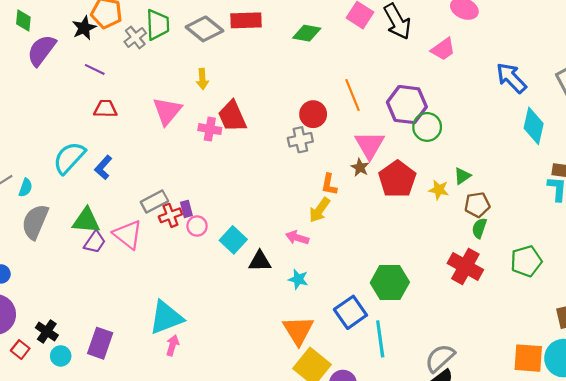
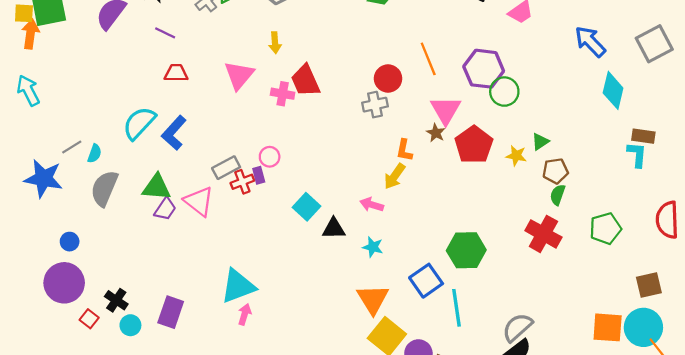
blue L-shape: (103, 167) -> (174, 133), size x1.4
pink circle: (197, 226) -> (270, 157), moved

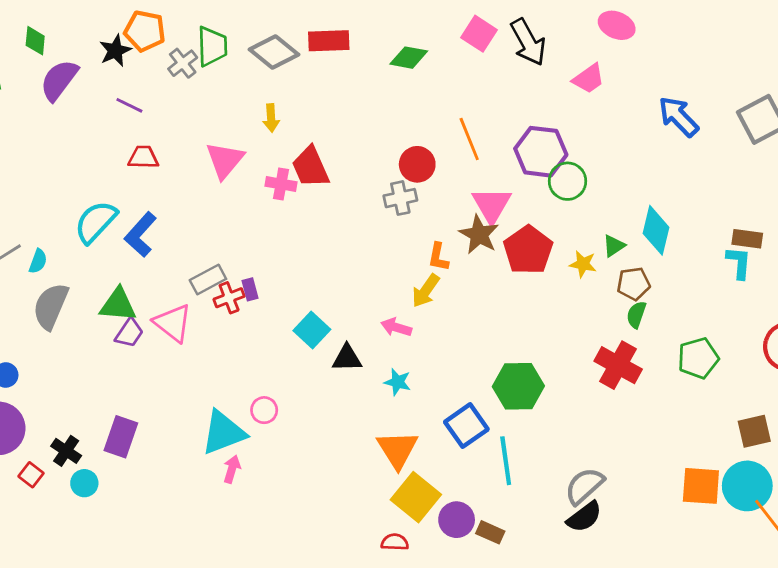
cyan diamond: (613, 90) -> (656, 230), moved
brown star: (436, 133) -> (479, 235), size x1.6
pink circle: (270, 157) -> (264, 410), moved
purple rectangle: (171, 312) -> (121, 437), moved

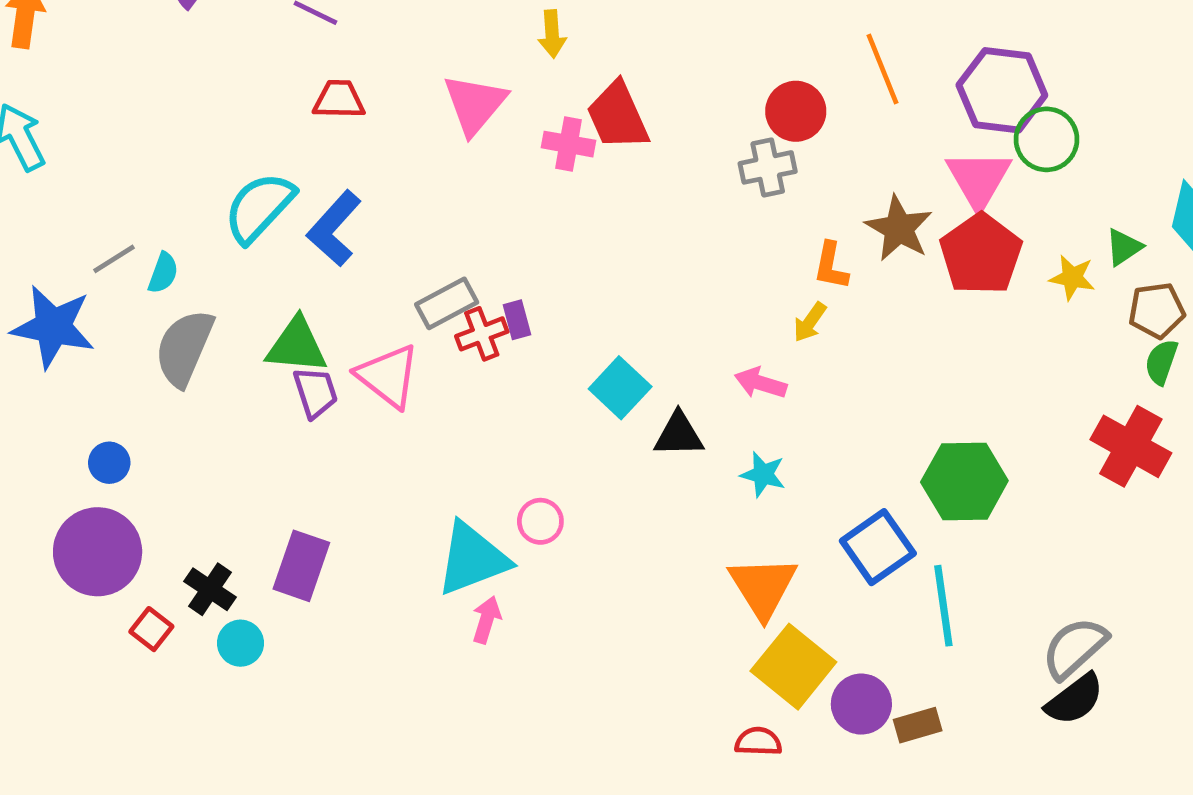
pink triangle: (492, 205) -> (979, 179), moved
yellow arrow: (426, 291) -> (810, 322), size x0.7
purple trapezoid: (129, 333) -> (315, 392), turned -52
brown rectangle: (490, 532) -> (918, 725), turned -40

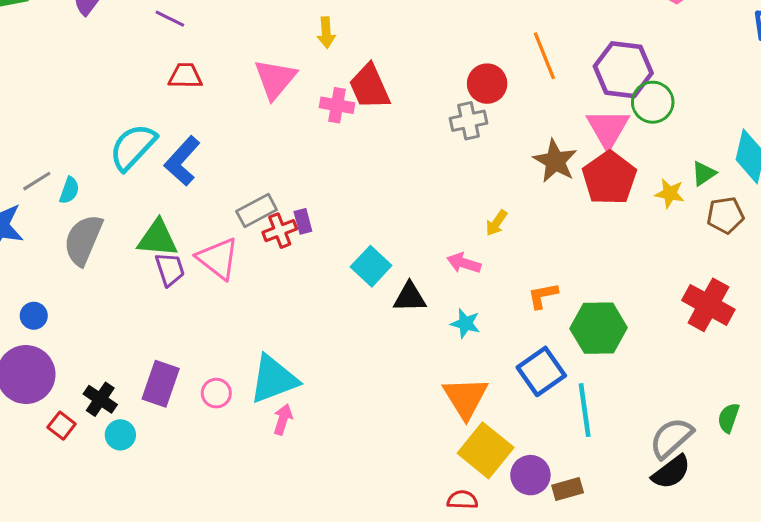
orange L-shape: (831, 266) -> (543, 296), moved, turned 68
green semicircle: (1161, 362) -> (728, 418), moved
pink circle: (540, 521) -> (216, 393), moved

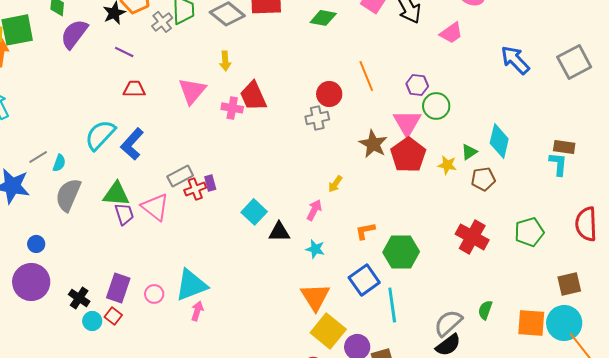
purple hexagon: (623, 70) -> (417, 85), size x0.6
pink arrow: (464, 263) -> (314, 210), turned 100
red square: (62, 426) -> (113, 316), moved

